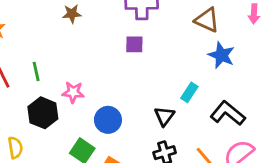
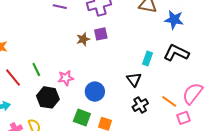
brown star: (72, 14) -> (83, 39), moved
blue star: (221, 55) -> (174, 20), moved
black L-shape: (228, 113) -> (176, 53), moved

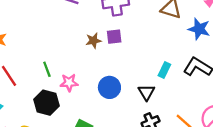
green line: (36, 69) -> (47, 69), moved
blue circle: (95, 92) -> (109, 87), moved

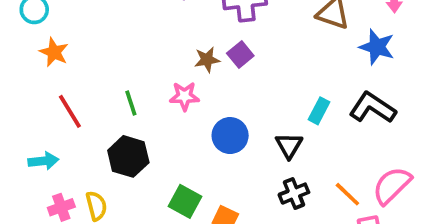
purple square: (114, 37) -> (240, 54), turned -35
pink star: (69, 83) -> (184, 96), moved

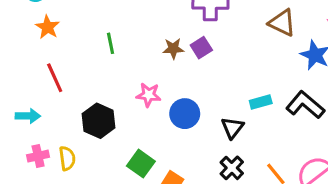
pink star: (184, 96) -> (148, 95), moved
green line: (131, 103) -> (110, 43), moved
cyan rectangle: (319, 111) -> (261, 102), turned 40
black cross: (294, 194) -> (232, 168), turned -30

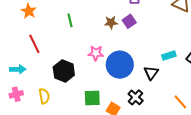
blue circle: (185, 114) -> (120, 65), size x1.4
pink cross: (38, 156) -> (16, 94), moved
green square: (141, 164) -> (92, 98), turned -36
black cross: (232, 168) -> (136, 97), moved

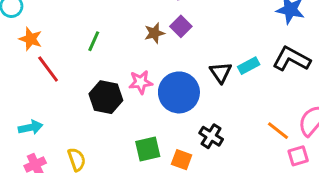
green line: (70, 20) -> (94, 41), turned 48
red line: (34, 44) -> (48, 69), moved
black hexagon: (64, 71) -> (106, 97), moved
black triangle: (151, 73) -> (221, 72), moved

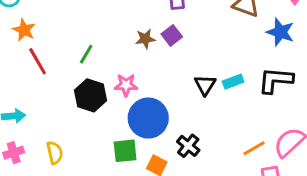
green line: (94, 41) -> (86, 54), moved
black L-shape: (291, 59) -> (276, 80), turned -30
blue circle: (179, 92) -> (148, 118), moved
orange line: (278, 131) -> (254, 148), turned -75

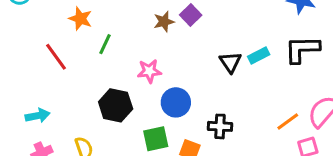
orange star: (24, 30) -> (80, 19), moved
black hexagon: (90, 95) -> (116, 105), moved
blue circle: (148, 118) -> (176, 102), size x0.7
black cross: (188, 146) -> (220, 126), turned -30

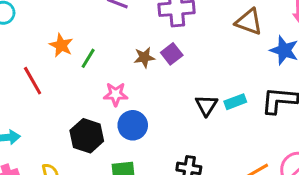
green line: (105, 44) -> (88, 58), moved
pink star: (149, 71) -> (116, 94), moved
blue circle: (176, 102) -> (133, 125), moved

